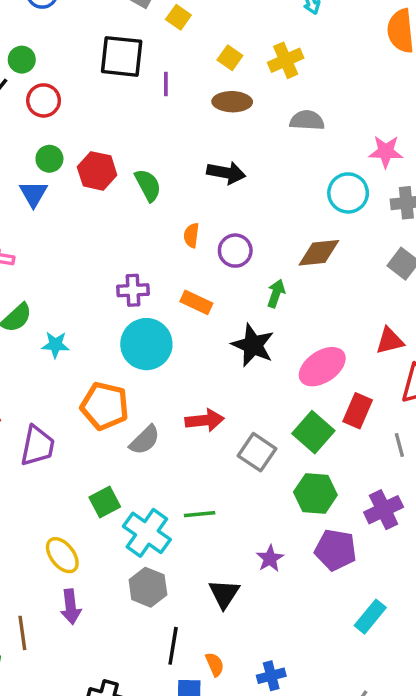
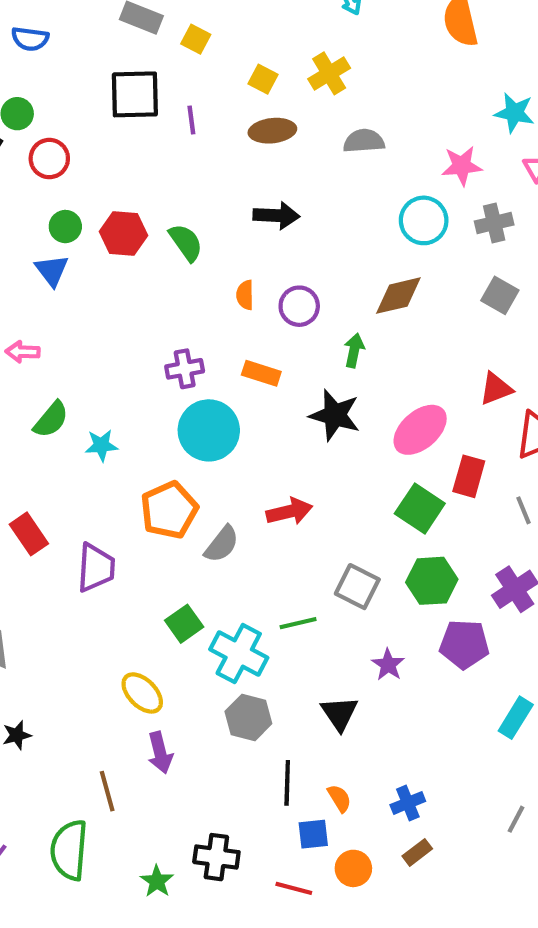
orange pentagon: (105, 406) -> (169, 510), turned -30
gray square: (257, 452) -> (357, 587), moved

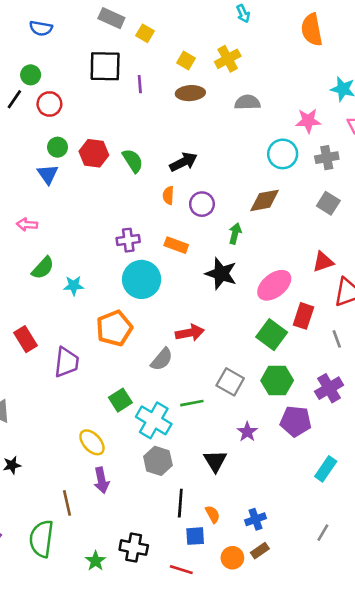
black arrow: (276, 216) -> (183, 162), moved, turned -32
gray semicircle: (222, 544) -> (162, 359), moved
orange circle: (353, 868) -> (232, 558), moved

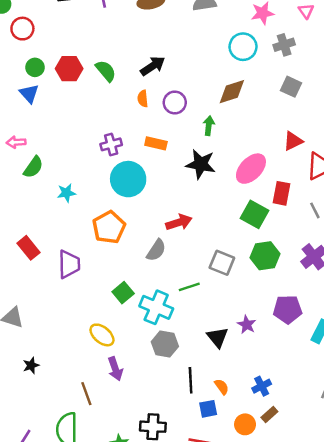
green semicircle: (43, 268) -> (33, 167), moved
purple pentagon: (296, 421) -> (288, 309), moved
purple star: (247, 432) -> (247, 325), moved

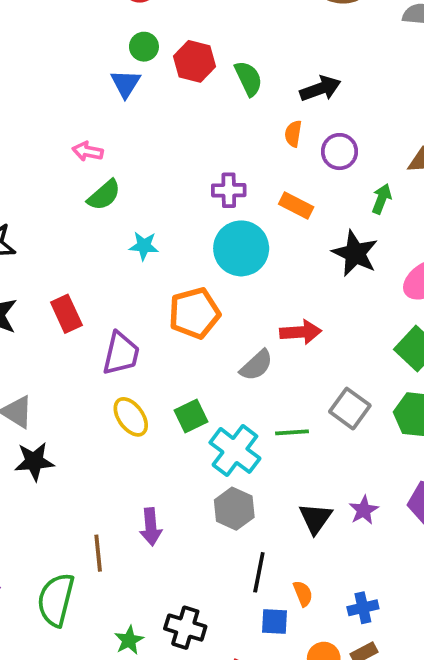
yellow ellipse: (102, 335) -> (131, 417), moved
black star: (31, 365) -> (34, 461), moved, size x1.5

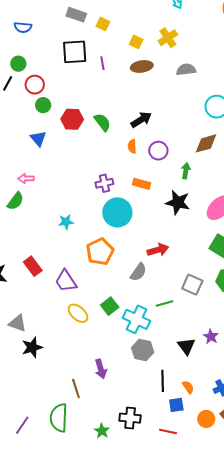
green circle: (144, 47) -> (43, 105), moved
green semicircle: (104, 195) -> (15, 201), moved
purple trapezoid: (121, 353) -> (66, 281), turned 145

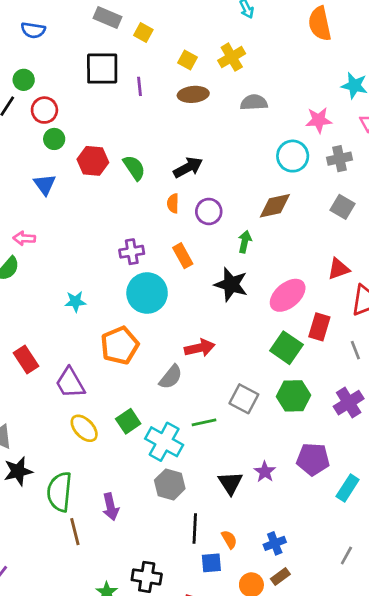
orange rectangle: (142, 184) -> (183, 256), turned 42
green semicircle: (59, 418) -> (60, 492), moved

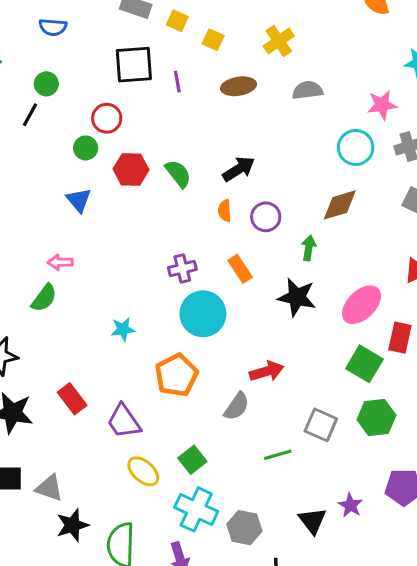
yellow square: (188, 60) -> (213, 40), moved
red circle: (44, 110) -> (107, 118), moved
cyan cross: (164, 442) -> (196, 509), moved

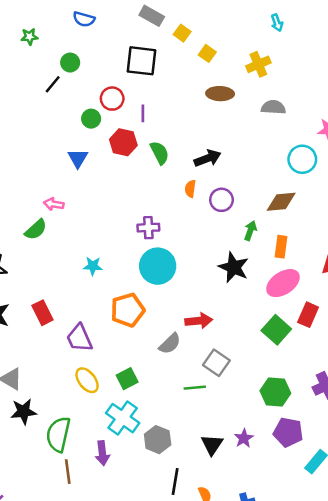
purple line: (177, 82) -> (143, 113), moved
orange rectangle: (240, 269) -> (281, 247), moved, turned 30
green hexagon: (376, 418) -> (275, 392), moved
gray square: (321, 425) -> (216, 363), moved

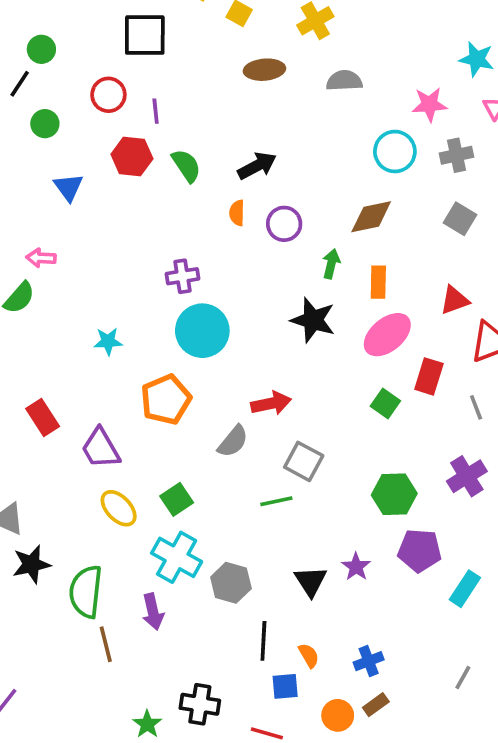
green circle: (91, 119) -> (45, 124), moved
green square: (276, 330) -> (385, 404), size x0.7

